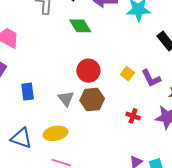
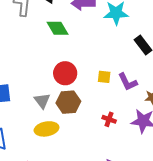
yellow square: (127, 74) -> (104, 77), turned -32
yellow ellipse: (55, 133) -> (47, 129), moved

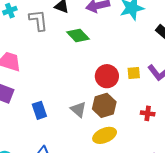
red circle: (65, 73) -> (107, 76), moved
yellow ellipse: (47, 129) -> (105, 135), moved

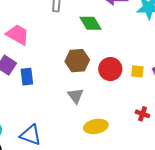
brown hexagon: (104, 105) -> (77, 61), moved
blue rectangle: (39, 110) -> (27, 77), moved

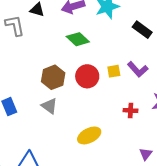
green diamond: (90, 23) -> (78, 39), moved
gray triangle: (76, 96) -> (49, 106), moved

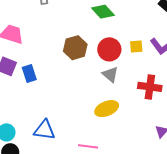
gray triangle: (49, 106) -> (110, 74), moved
red cross: (131, 110) -> (150, 87), size x1.6

